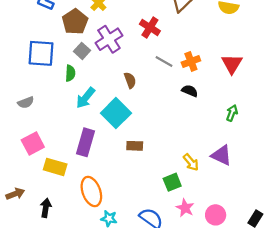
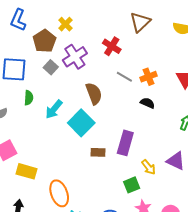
green semicircle: (70, 73) -> (29, 98), moved
brown semicircle: (130, 80) -> (94, 94), size x1.5
purple rectangle: (86, 142) -> (125, 143), moved

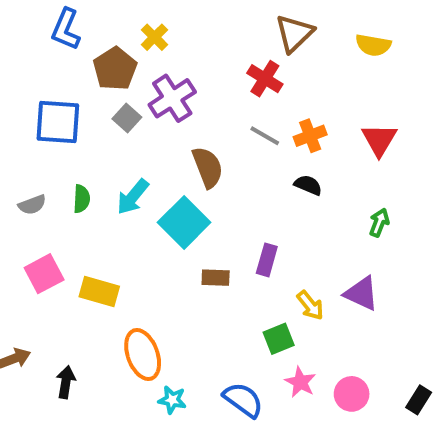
red cross: (112, 46) -> (265, 79), moved
green semicircle: (29, 98) -> (82, 199), moved
purple rectangle: (125, 143) -> (267, 260), size x0.7
yellow rectangle: (27, 171) -> (99, 291), moved

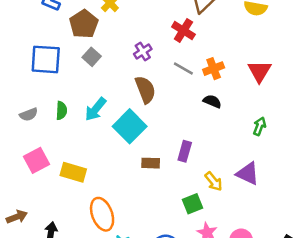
purple cross: (172, 98) -> (143, 52), moved, size x0.6

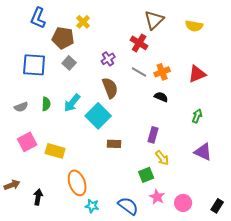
brown pentagon: (84, 24) -> (63, 38), turned -30
red triangle: (259, 71) -> (197, 74), turned 36
purple rectangle: (185, 151) -> (153, 135), moved
purple triangle: (248, 174) -> (203, 152), moved

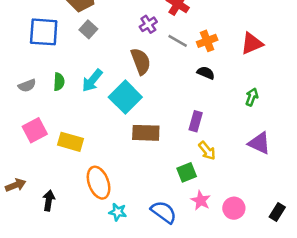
purple cross: (108, 59) -> (148, 24), moved
brown rectangle: (114, 144) -> (146, 133), size x1.5

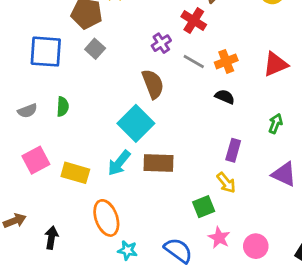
cyan arrow: (92, 80) -> (119, 163), moved
purple rectangle: (196, 121) -> (233, 150), moved

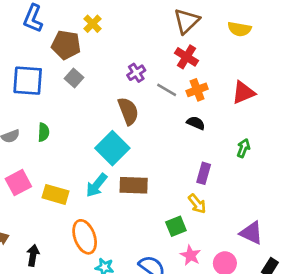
red cross: (194, 21) -> (187, 57), moved
purple triangle: (284, 174) -> (251, 233), moved

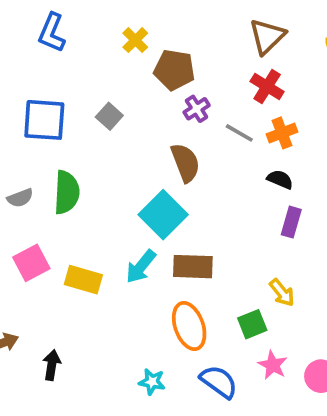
brown pentagon: (66, 45) -> (174, 70), moved
green semicircle: (44, 132) -> (67, 192), size x1.6
purple rectangle: (204, 173) -> (291, 222), moved
orange ellipse: (85, 237) -> (189, 326), moved

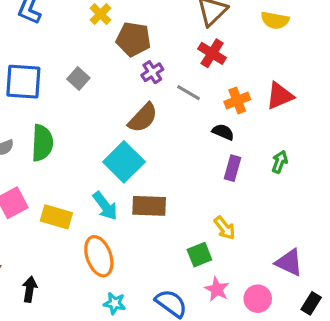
orange cross: (282, 133) -> (237, 101), moved
brown semicircle: (185, 163) -> (143, 118), turned 64
cyan arrow: (141, 267) -> (105, 206), turned -76
orange ellipse: (189, 326) -> (99, 256), moved

